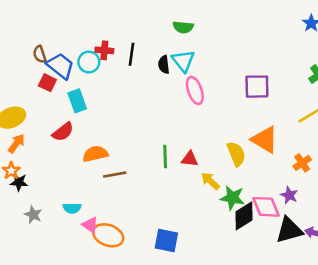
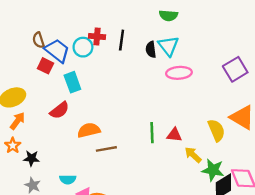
purple square: (257, 87) -> (235, 69), turned -30
pink ellipse: (195, 90) -> (179, 73), turned -75
black star: (19, 182) -> (31, 158), moved

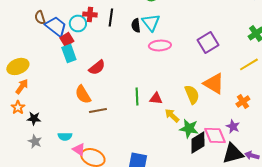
red square: (45, 66) -> (67, 39), moved, turned 32
red semicircle: (60, 110) -> (97, 67), moved
orange semicircle: (89, 130) -> (83, 94), turned -108

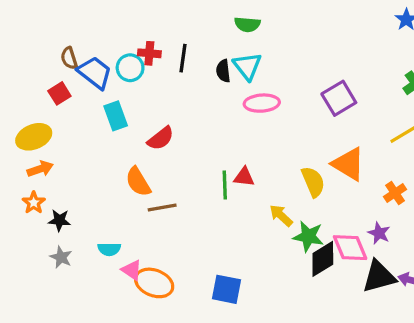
red square: (67, 39) -> (59, 93), moved
orange arrow: (22, 86) -> (40, 169), turned 35
red triangle: (156, 98) -> (244, 177), moved

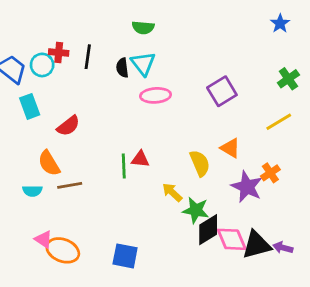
orange triangle: (348, 164) -> (230, 148), size x0.7
purple star: (379, 233) -> (247, 187), moved, size x1.6
pink diamond: (350, 248) -> (232, 239), moved
cyan semicircle: (109, 249) -> (32, 191), moved

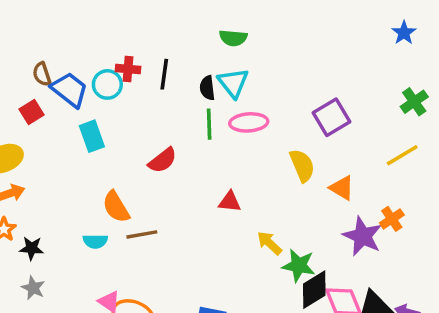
red semicircle: (68, 126) -> (163, 160), moved
yellow semicircle: (200, 163) -> (302, 165), moved
green line: (124, 166) -> (209, 124), moved

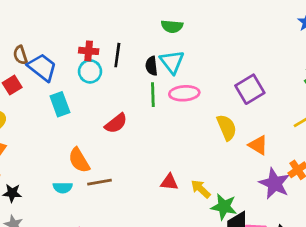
cyan circle: (107, 84) -> (90, 71), moved
red triangle: (230, 202) -> (169, 182), moved

